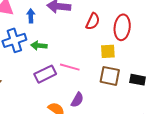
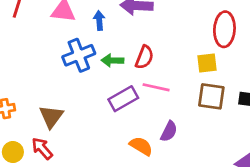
red semicircle: (93, 21) -> (144, 57), moved

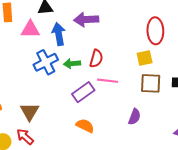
blue arrow: (99, 20) -> (59, 34), size x1.5
purple semicircle: (169, 131) -> (135, 117), moved
orange semicircle: (141, 146) -> (85, 126), moved

